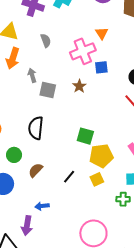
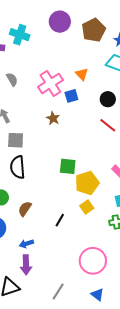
orange triangle: (102, 33) -> (82, 74), moved
gray square: (48, 90) -> (16, 140), moved
black line: (69, 177) -> (60, 220), moved
blue arrow: (42, 206) -> (26, 244), moved

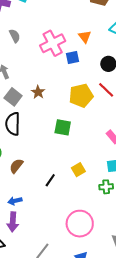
brown star: (53, 118) -> (38, 92), moved
gray square: (16, 140) -> (13, 97), turned 30
yellow pentagon: (87, 183) -> (81, 96), moved

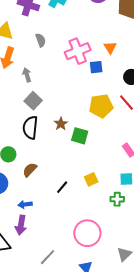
brown star: (38, 92) -> (61, 124), moved

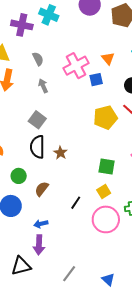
gray arrow: (27, 75) -> (43, 86), moved
brown star: (61, 124) -> (60, 153), moved
green square: (80, 136) -> (107, 166), moved
pink circle: (87, 233) -> (106, 219), moved

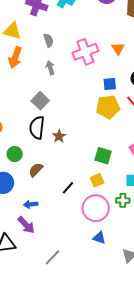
blue square: (96, 80) -> (110, 84), moved
purple arrow: (39, 245) -> (26, 225), turned -54
blue triangle: (108, 279) -> (99, 238), moved, turned -32

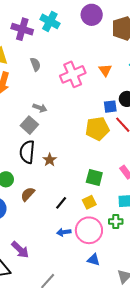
gray arrow: (50, 68) -> (40, 108), moved, turned 128
blue square: (110, 84) -> (110, 107), moved
black line: (68, 188) -> (61, 203), moved
blue arrow: (31, 204) -> (64, 232), moved

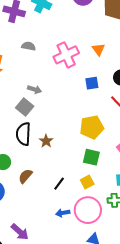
gray semicircle: (35, 64) -> (29, 46), turned -56
blue square: (110, 107) -> (92, 83), moved
yellow pentagon: (97, 129) -> (92, 127), moved

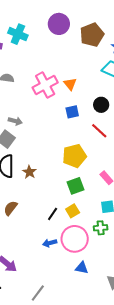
orange triangle: (98, 49) -> (70, 84), moved
green square: (91, 157) -> (75, 186), turned -30
black line: (59, 184) -> (53, 214), moved

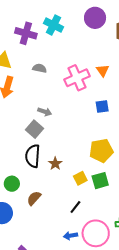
orange triangle: (70, 84) -> (103, 70), moved
yellow square: (73, 211) -> (80, 178), moved

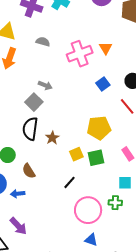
blue square: (102, 106) -> (103, 84), turned -32
brown semicircle: (34, 198) -> (29, 171), turned -77
blue arrow: (71, 236) -> (18, 194), moved

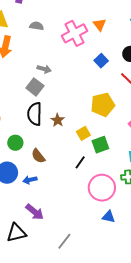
green square: (96, 158) -> (100, 145), moved

